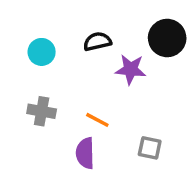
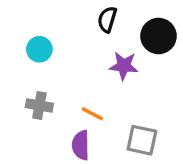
black semicircle: (97, 41) -> (107, 19), moved, turned -60
gray square: (150, 148) -> (142, 140), size x1.4

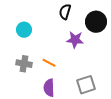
orange line: (92, 114) -> (49, 63), moved
gray square: (142, 140) -> (86, 85), turned -30

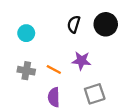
black semicircle: (65, 12) -> (74, 24), moved
purple star: (75, 40) -> (81, 61), moved

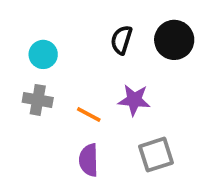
gray cross: (26, 71) -> (38, 100), moved

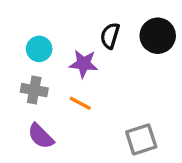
purple star: (134, 100) -> (84, 64), moved
purple semicircle: (89, 160) -> (41, 136), moved, turned -44

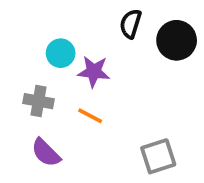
black semicircle: (110, 36) -> (131, 24), moved
cyan circle: (39, 49) -> (61, 53), moved

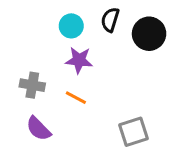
cyan circle: (61, 53) -> (71, 26), moved

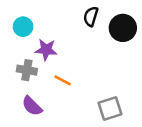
cyan circle: (71, 26) -> (23, 27), moved
purple star: (79, 60) -> (46, 50), moved

